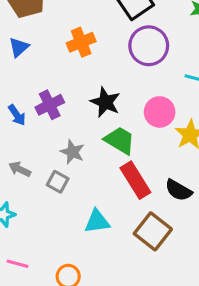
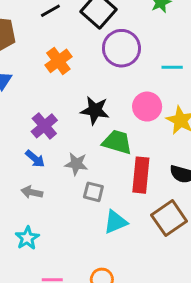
blue arrow: (17, 115) -> (35, 159), moved
red rectangle: (135, 180) -> (141, 175), turned 52
gray square: (58, 182) -> (93, 192), moved
brown square: (153, 231) -> (169, 218), turned 32

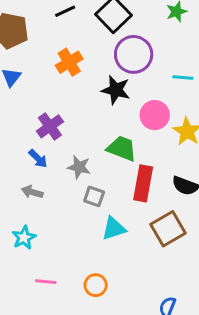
black star: (95, 110) -> (116, 90), moved

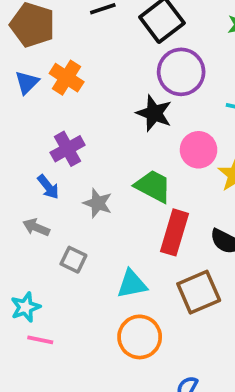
orange cross: (69, 62) -> (67, 78), moved, turned -32
gray square: (94, 196) -> (73, 260), moved
cyan star: (24, 238) -> (25, 307), moved
orange circle: (96, 285) -> (140, 337), moved, size x1.5

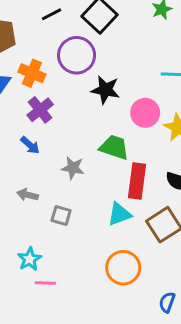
purple circle: (181, 72) -> (77, 55), moved
purple cross: (68, 149) -> (40, 110), moved
blue arrow: (48, 187) -> (30, 145), moved
cyan triangle: (132, 284) -> (119, 214), moved

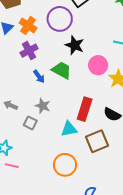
blue arrow: (30, 145) -> (39, 76), moved
green trapezoid: (114, 147) -> (62, 70), moved
gray star: (73, 168) -> (43, 106), moved

